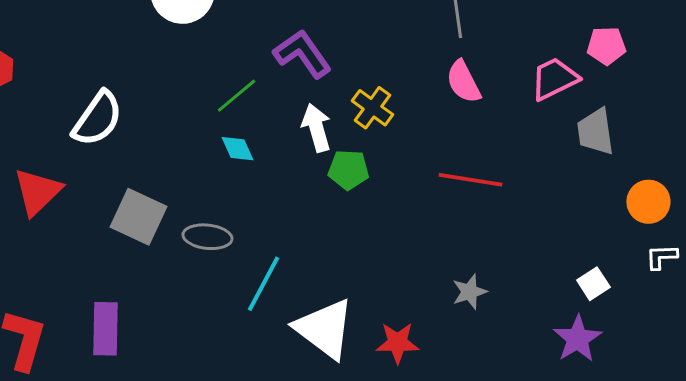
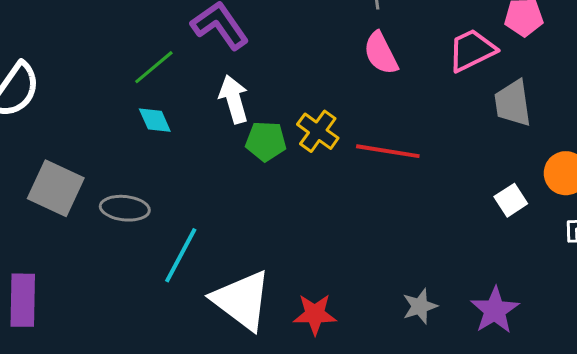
yellow cross: (372, 108) -> (318, 131), moved
white square: (593, 284) -> (511, 200), moved
gray star: (469, 292) -> (420, 306), moved

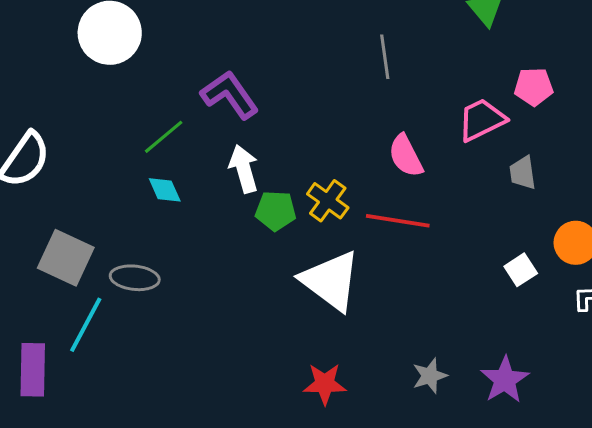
pink semicircle: (381, 53) -> (406, 156), moved
gray trapezoid: (513, 103) -> (523, 173), size x0.7
cyan line: (181, 255) -> (86, 325), moved
white triangle: (242, 300) -> (331, 281), moved

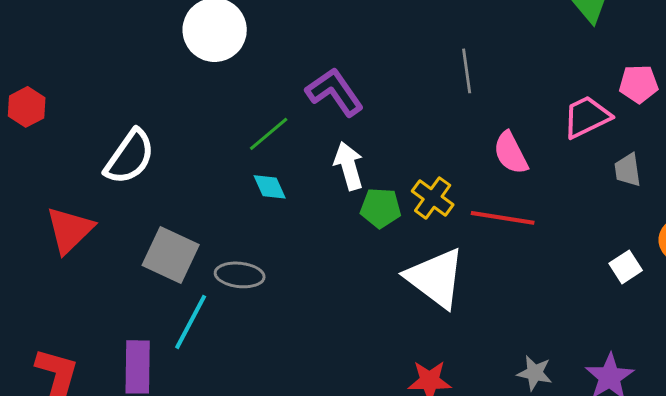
gray line: (385, 57) -> (467, 71), moved
gray star: (430, 376) -> (535, 373), turned 30

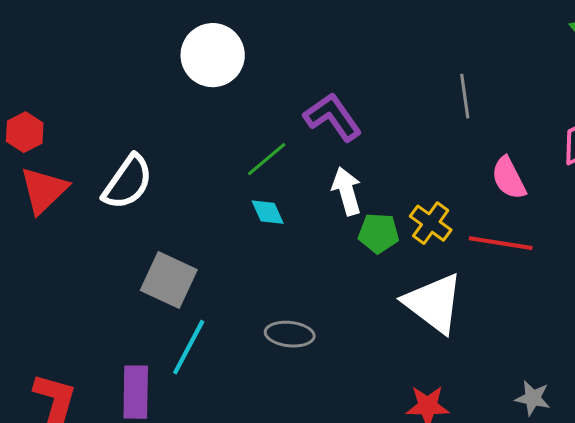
red triangle: (70, 230) -> (44, 190), moved
gray ellipse: (240, 275) -> (290, 334), moved

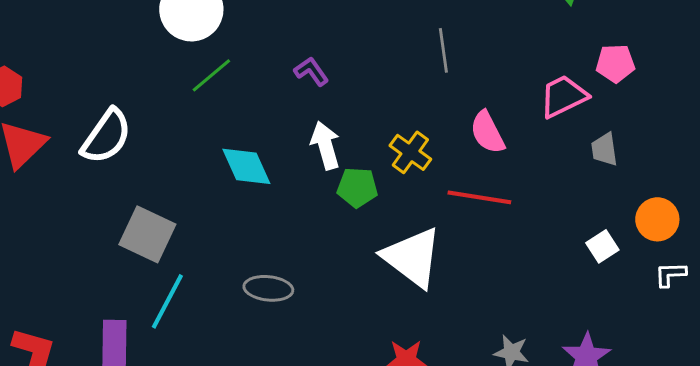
purple L-shape: (333, 117) -> (311, 71), size x0.6
green line: (267, 159) -> (211, 75), moved
cyan diamond: (268, 212) -> (246, 166), size x1.5
yellow cross: (431, 223) -> (410, 152), moved

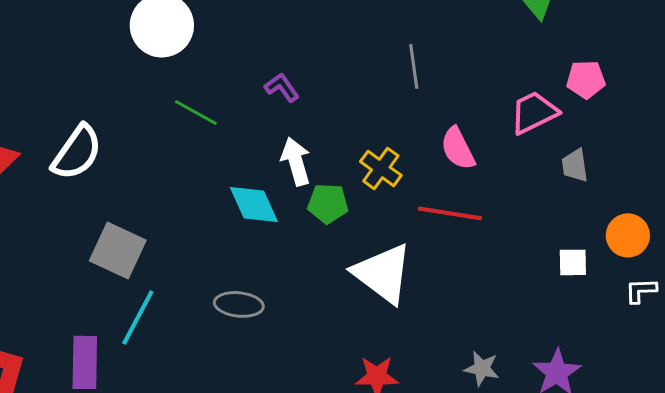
green line: (211, 75) -> (196, 112), moved, turned 69
cyan diamond: (246, 166) -> (254, 204), moved
white square: (602, 246) -> (573, 262), turned 32

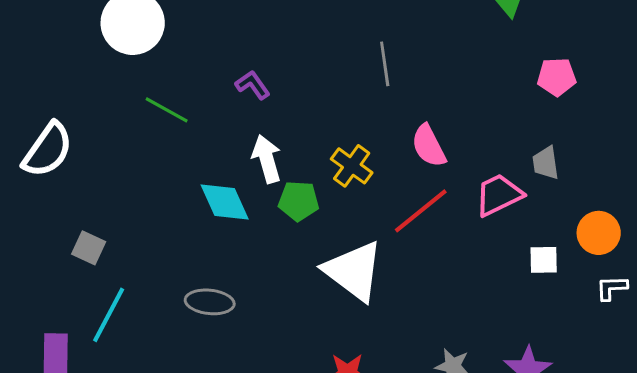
pink trapezoid: (534, 112) -> (499, 195), moved
red line: (450, 213) -> (421, 211), turned -48
gray square: (118, 250) -> (89, 248), size x0.6

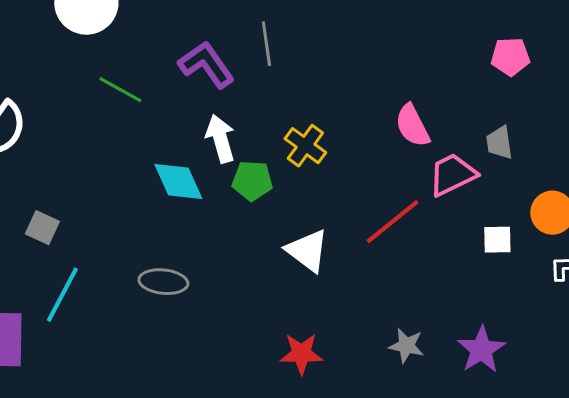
gray line: (385, 64) -> (266, 44), moved
purple L-shape: (253, 85) -> (206, 65), size x1.6
pink semicircle: (429, 146) -> (412, 126), moved
red line: (421, 211) -> (392, 222), moved
white triangle: (354, 271) -> (307, 251), size x0.7

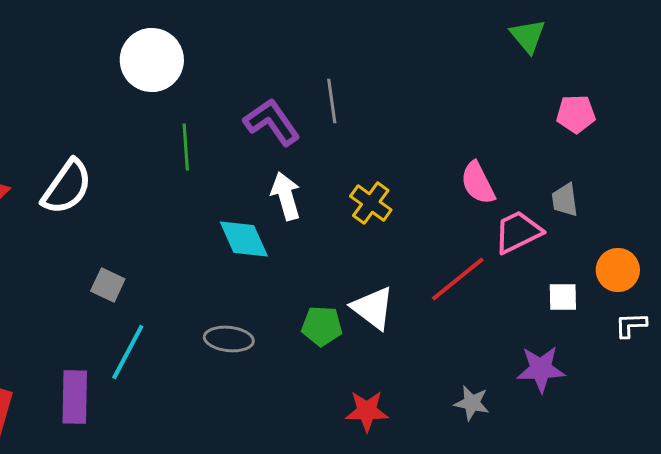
green line: (120, 90) -> (186, 147), turned 57
green pentagon: (252, 181) -> (322, 326), moved
purple star: (481, 350) -> (541, 369), moved, turned 30

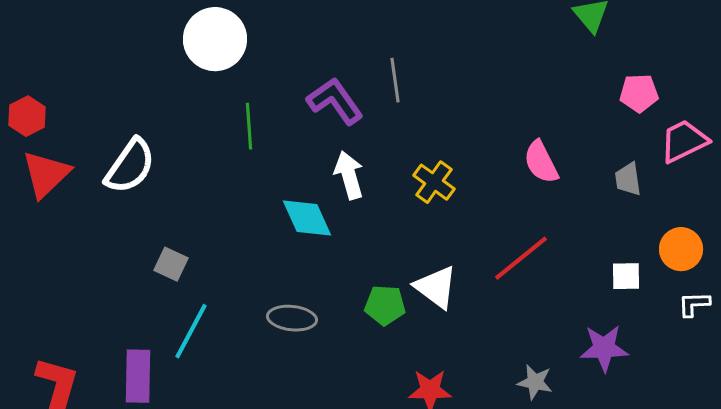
pink trapezoid: (518, 232) -> (684, 141), moved

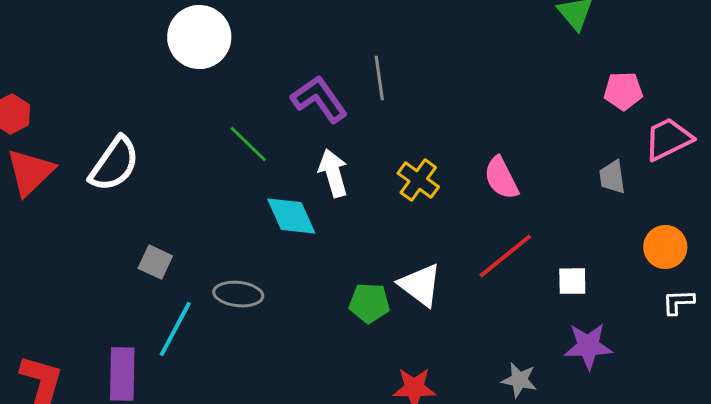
green line: (249, 126) -> (248, 144), moved, turned -42
pink semicircle: (541, 162) -> (501, 178), moved
white square: (626, 276) -> (572, 281), moved
gray ellipse: (292, 318) -> (238, 294), moved

